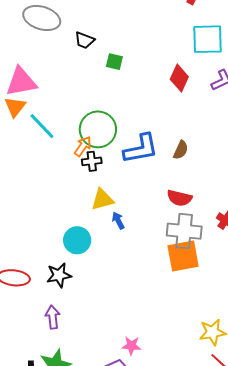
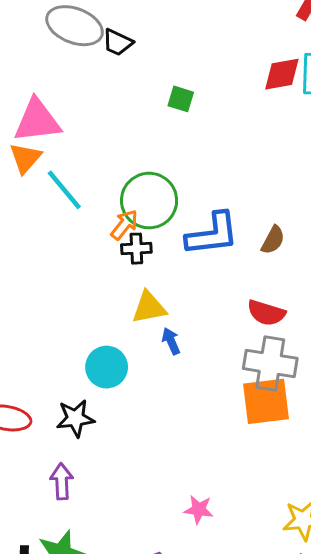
black trapezoid: (85, 40) -> (118, 42), moved
red diamond: (179, 78) -> (282, 74), moved, turned 52
pink star: (131, 346) -> (199, 510), moved

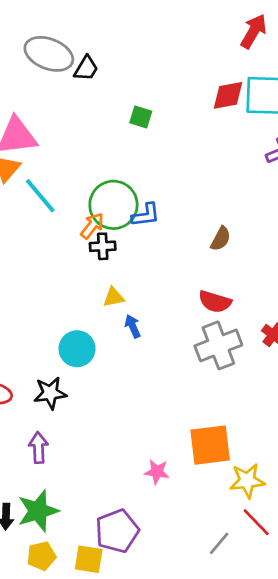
black trapezoid: (118, 42) -> (86, 68), turned -84
blue L-shape: (212, 234) -> (146, 215), moved, size x0.6
yellow triangle: (149, 307) -> (114, 297), size x0.7
gray cross: (270, 363) -> (218, 345), turned -30
orange square: (266, 401) -> (210, 445), moved

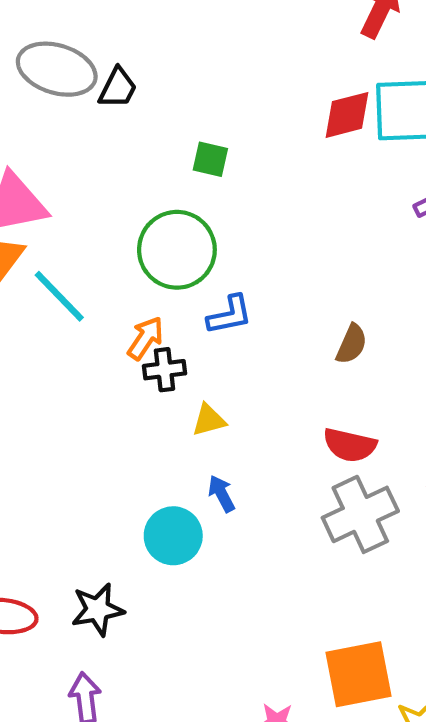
green circle: (113, 205) -> (177, 250), moved
yellow triangle: (114, 297) -> (209, 420), moved
cyan circle: (77, 349) -> (173, 536), moved

